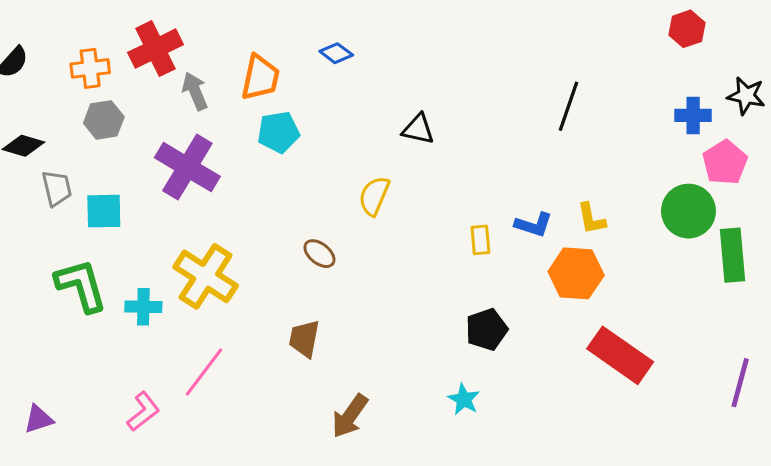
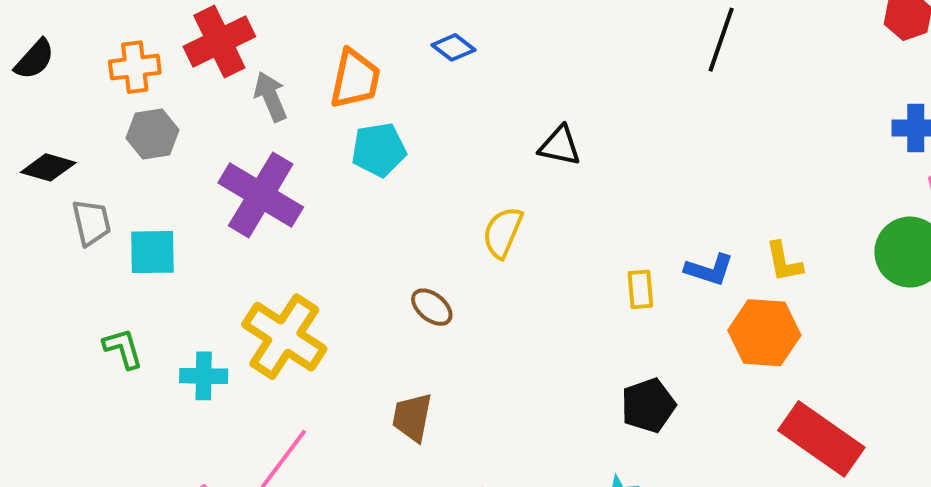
black line: (569, 106) -> (721, 40), moved
green L-shape: (81, 285) -> (123, 348), size x0.6

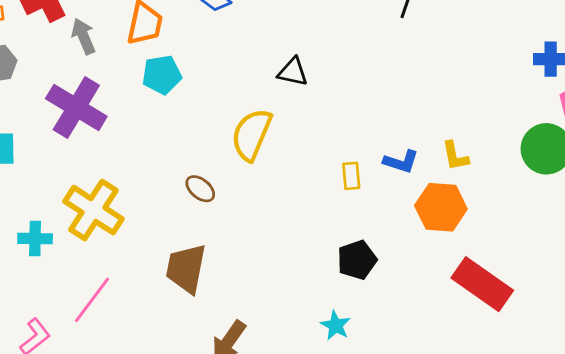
yellow semicircle: (503, 232) -> (252, 135), size x1.4
brown trapezoid: (412, 417) -> (186, 268), size x1.4

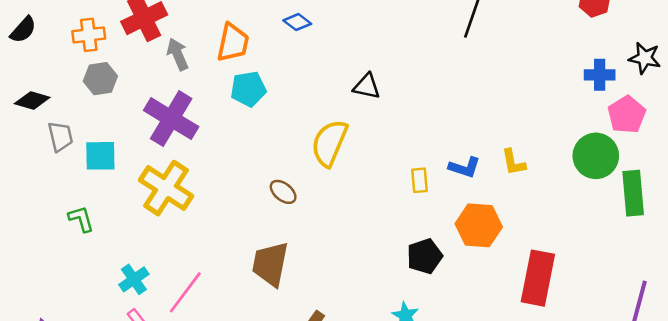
orange hexagon: (441, 207) -> (479, 225), moved
yellow cross: (93, 210) -> (166, 188), moved
cyan cross: (35, 239) -> (134, 279), moved, turned -36
red rectangle: (482, 284) -> (538, 278), turned 66

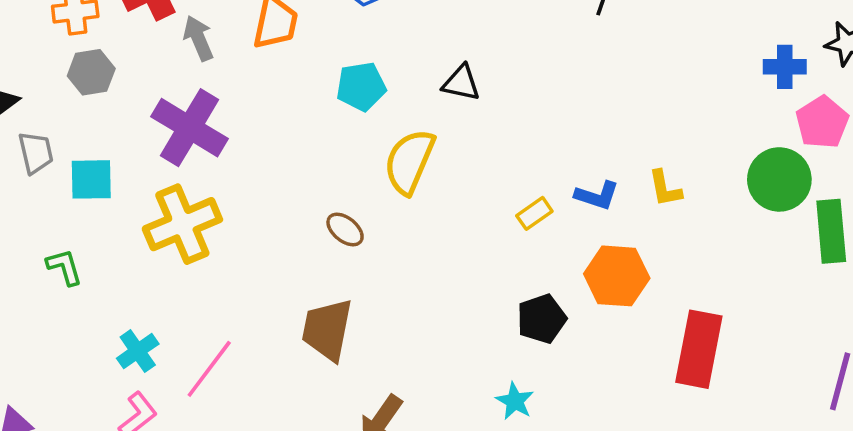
cyan pentagon: (248, 89) -> (361, 87), moved
yellow rectangle: (419, 180) -> (534, 213), turned 60
yellow cross: (166, 188) -> (182, 224), turned 34

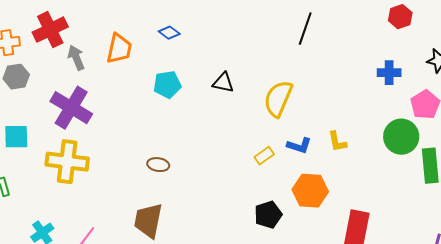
blue cross: (785, 67) -> (389, 73), moved
yellow semicircle: (409, 162) -> (278, 99), moved
yellow cross: (182, 224) -> (67, 162), turned 30
brown ellipse: (345, 229) -> (158, 165), turned -30

